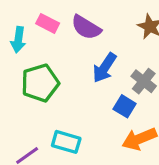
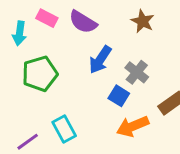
cyan rectangle: (66, 142) -> (64, 129), turned 45

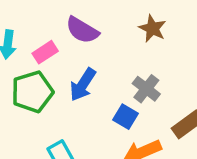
pink rectangle: (47, 18) -> (45, 52), moved, turned -60
blue arrow: (100, 60) -> (83, 85), moved

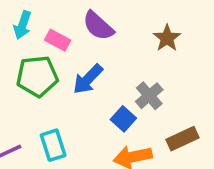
pink rectangle: (45, 52) -> (58, 40), turned 50

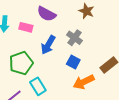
green pentagon: (37, 76) -> (21, 63), moved
gray cross: (149, 96) -> (74, 38), moved

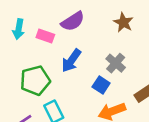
purple semicircle: (47, 14) -> (73, 21), turned -66
gray cross: (74, 38) -> (116, 63), moved

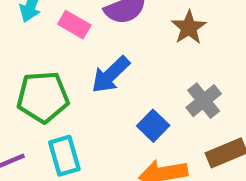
brown star: (123, 22) -> (189, 28), moved
gray cross: (116, 63) -> (204, 101), moved

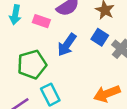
blue square: (153, 126) -> (100, 37), moved

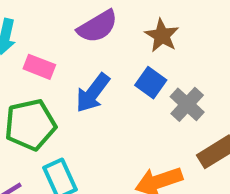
pink rectangle: (41, 21) -> (39, 67), moved

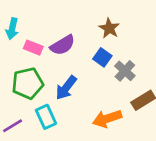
purple semicircle: (98, 26) -> (63, 45), moved
blue arrow: (93, 93) -> (66, 88), moved

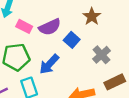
blue square: (102, 57) -> (72, 40), moved

